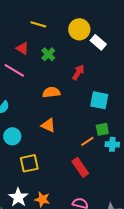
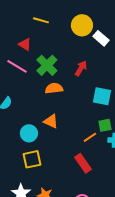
green cross: (48, 54) -> (47, 65), moved, size x1.5
cyan circle: (12, 136) -> (29, 133), moved

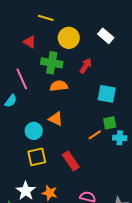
yellow circle: (82, 25) -> (69, 38), moved
green cross: (47, 65) -> (52, 63), turned -35
pink line: (17, 66) -> (22, 79), moved, turned 35
red rectangle: (83, 163) -> (71, 161), moved

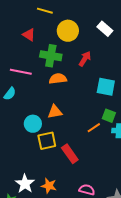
pink line: (22, 79) -> (21, 72), turned -55
orange triangle: (56, 119) -> (55, 112), turned -35
green square: (110, 123) -> (109, 116), turned 32
yellow square: (37, 157) -> (47, 141), moved

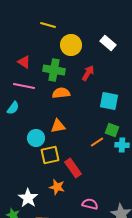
red triangle: (29, 35) -> (24, 62), moved
orange star: (49, 186) -> (57, 187), moved

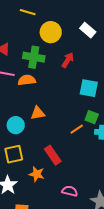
orange semicircle: (61, 93) -> (27, 80), moved
yellow square: (50, 155) -> (14, 154), moved

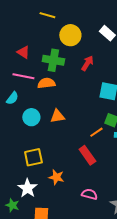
cyan circle: (16, 125) -> (31, 117), moved
red rectangle: (53, 155) -> (87, 155), moved

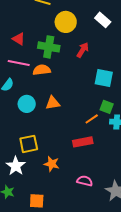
red rectangle: (87, 155) -> (83, 142), turned -66
white star: (27, 188) -> (16, 166), moved

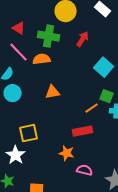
pink line: (19, 63) -> (19, 52), turned 35
cyan square: (104, 78) -> (104, 67), turned 30
cyan circle: (27, 104) -> (13, 93), moved
orange star: (52, 164) -> (67, 153), moved

